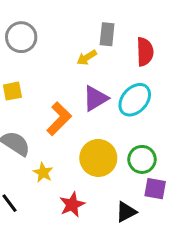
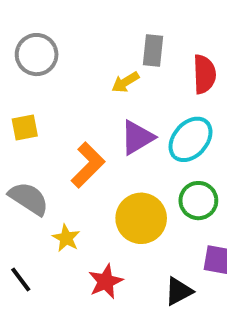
green circle: (142, 159) -> (198, 201), moved

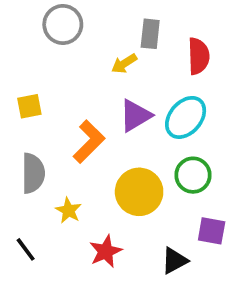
gray circle: (37, 55) -> (63, 24), moved
gray semicircle: (29, 199) -> (33, 173), turned 57

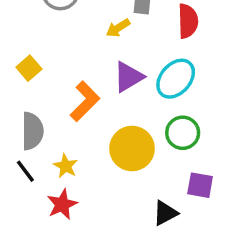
yellow square: (29, 106) -> (29, 68), turned -30
black line: (26, 249) -> (25, 171), moved
red star: (106, 251) -> (62, 204), moved

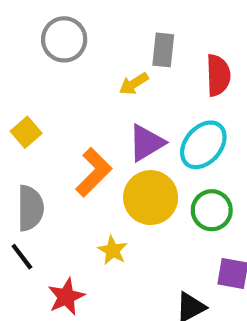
yellow circle: (132, 149) -> (151, 198), moved
yellow star: (66, 166) -> (113, 250), moved

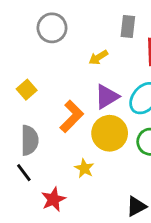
gray rectangle: (163, 50) -> (128, 26), moved

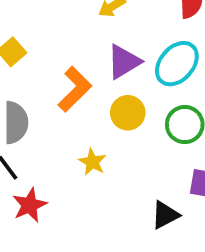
yellow circle: (110, 133) -> (128, 113), size x0.7
red star: (53, 199) -> (30, 205), moved

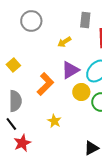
yellow circle: (128, 113) -> (81, 92), moved

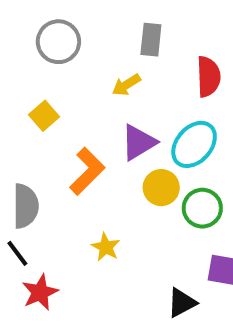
gray rectangle: (85, 20) -> (151, 40), moved
yellow square: (13, 65) -> (44, 116), moved

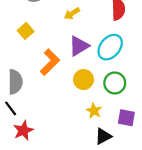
yellow circle: (161, 188) -> (84, 80), moved
yellow star: (106, 247) -> (94, 111), moved

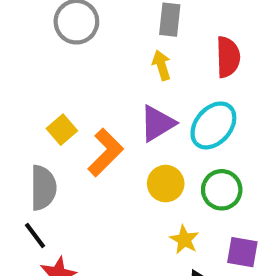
yellow arrow: (72, 14) -> (162, 65), moved, turned 105
yellow square: (26, 31) -> (62, 130), moved

